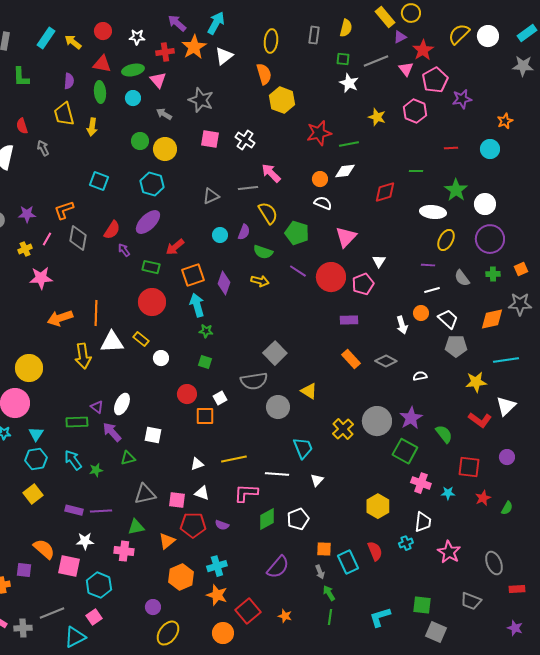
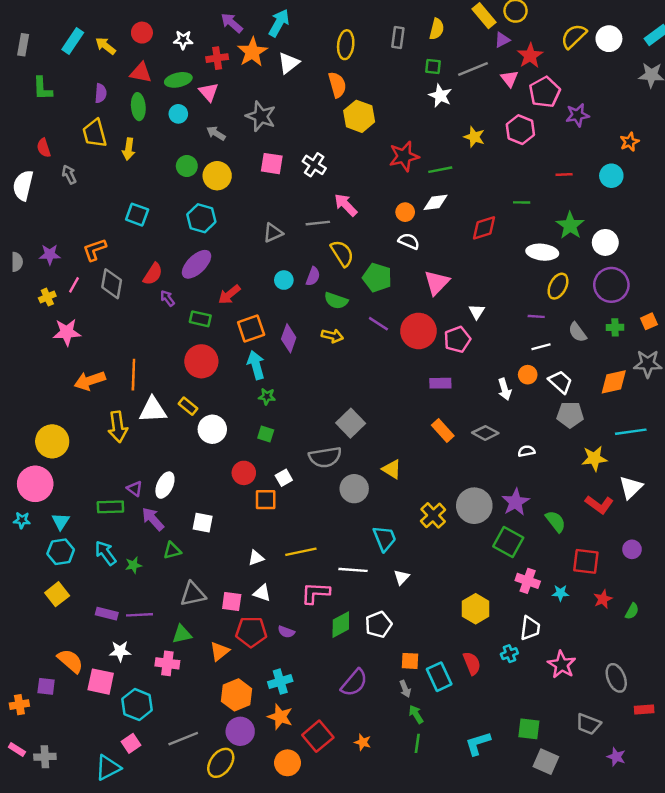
white circle: (161, 358) -> (212, 429), size x1.5
purple circle: (153, 607) -> (240, 731), moved, size x1.5
gray line: (52, 613) -> (183, 739), moved
purple star: (515, 628) -> (616, 757), moved

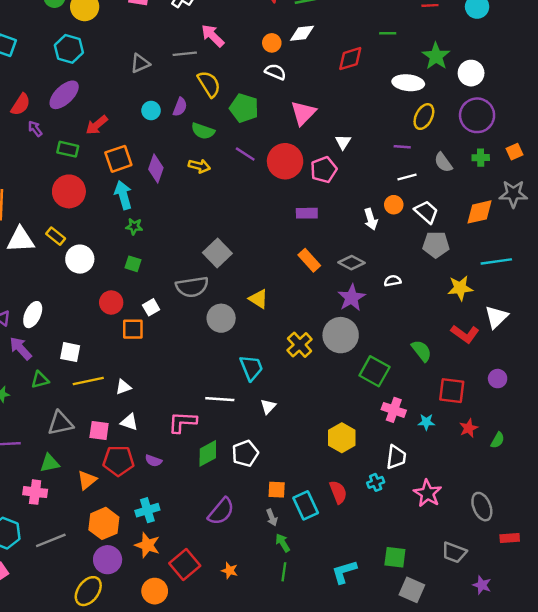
purple star: (516, 502) -> (351, 298), moved
yellow line: (301, 552) -> (88, 381), moved
gray line: (183, 739) -> (51, 540), moved

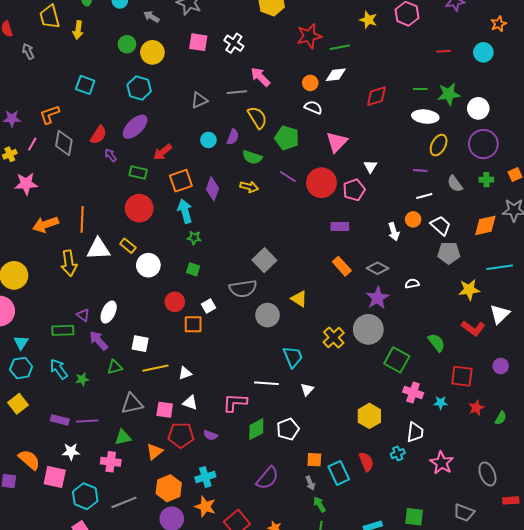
green line: (388, 33) -> (420, 89), moved
green star: (436, 56) -> (449, 94), turned 30

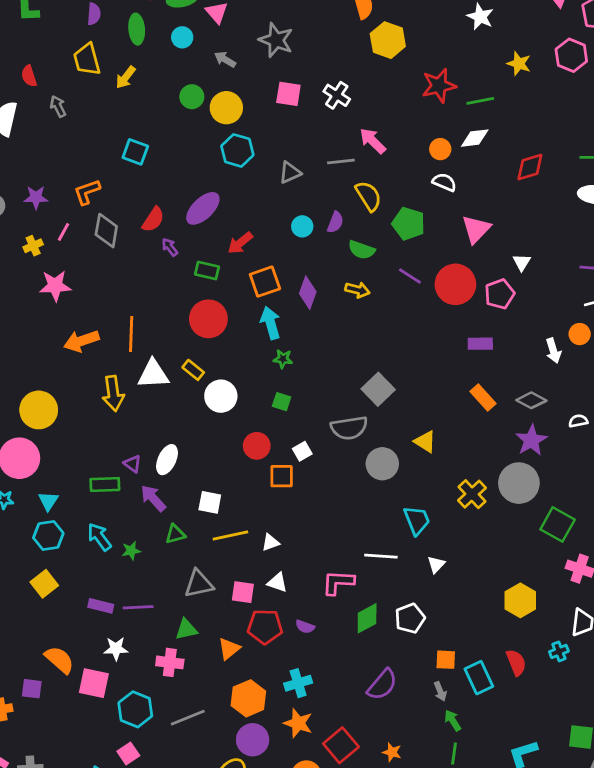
yellow arrow: (78, 30) -> (126, 77), turned 30
cyan hexagon: (139, 88) -> (237, 150), moved

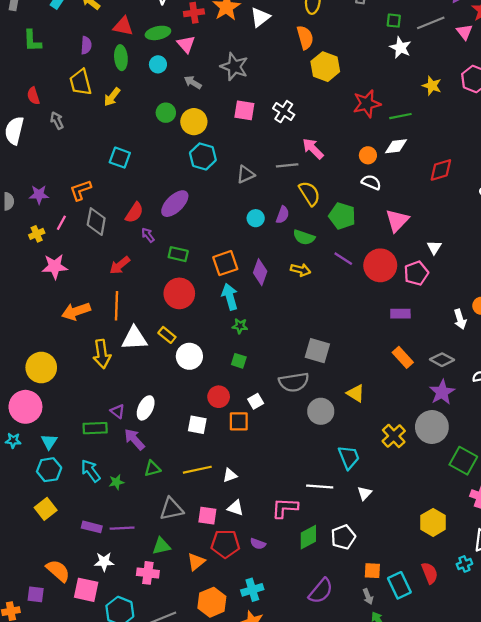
red arrow: (240, 243) -> (120, 265), moved
gray square: (378, 389) -> (317, 351), turned -30
white square: (210, 502) -> (197, 425), moved

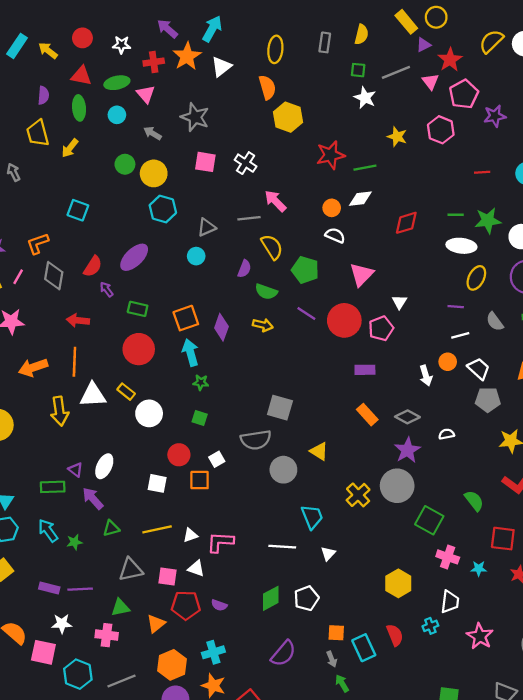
cyan circle: (256, 218) -> (196, 256), moved
red arrow: (120, 265) -> (78, 320), turned 45
pink L-shape: (285, 508) -> (220, 542), moved

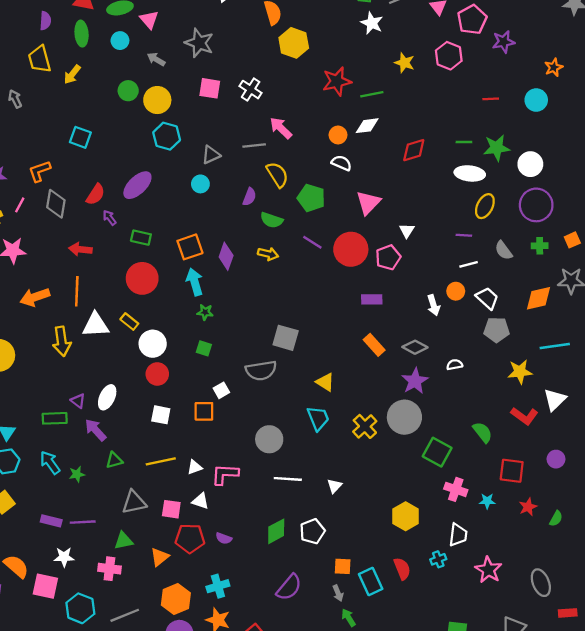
red circle: (179, 455) -> (157, 374), moved
gray circle: (283, 470) -> (269, 439), moved
cyan trapezoid: (312, 517) -> (318, 418), moved

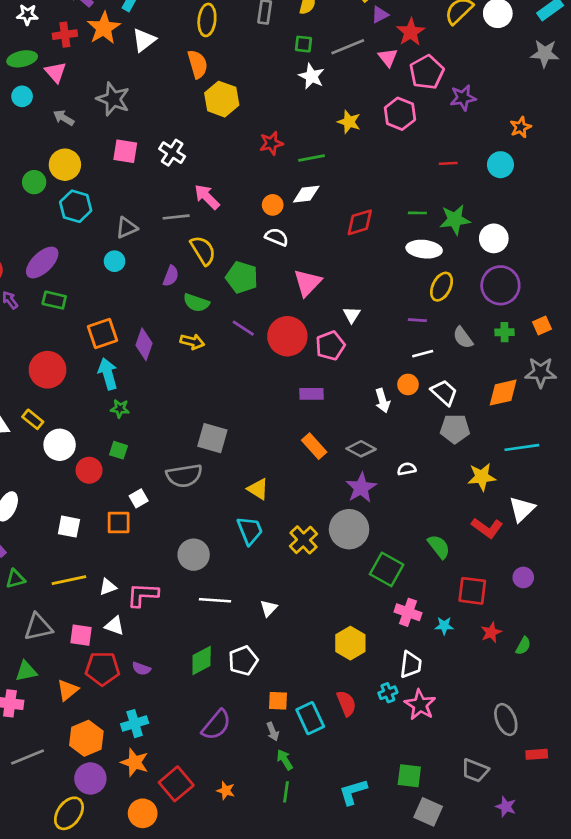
red star: (337, 81) -> (271, 143), size x0.7
green circle: (128, 91) -> (34, 182), moved
green rectangle: (141, 238) -> (54, 300), moved
red circle: (157, 374) -> (89, 470), moved
pink star: (488, 570) -> (420, 705), moved

